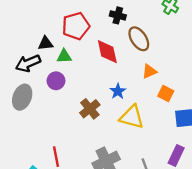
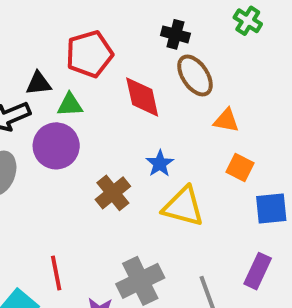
black cross: (118, 15) -> (175, 34), moved
orange triangle: (149, 71) -> (226, 120), moved, turned 35
purple circle: (56, 81) -> (56, 146), size x1.5

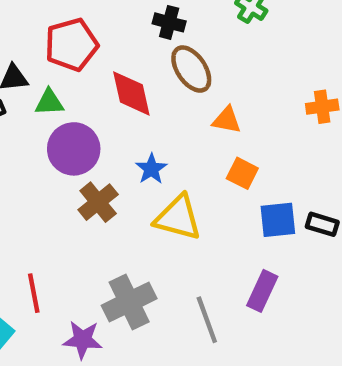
purple circle: (56, 146) -> (74, 149), moved

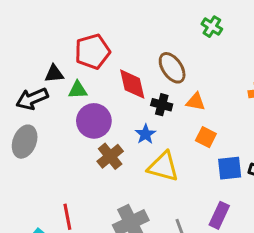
black cross: (169, 22) -> (162, 105), moved

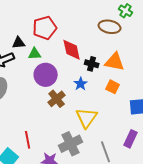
brown ellipse: (172, 68) -> (110, 27), moved, turned -45
orange triangle: (196, 102) -> (115, 62), size x1.5
orange square: (206, 137) -> (113, 87), moved
yellow triangle: (163, 167) -> (87, 118), moved, turned 50

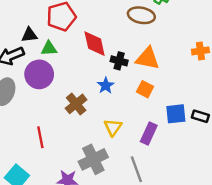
purple circle: (46, 75) -> (39, 74), moved
yellow triangle: (87, 118) -> (113, 127), size x0.7
purple rectangle: (131, 139) -> (149, 133), moved
red line: (28, 140) -> (40, 137), moved

